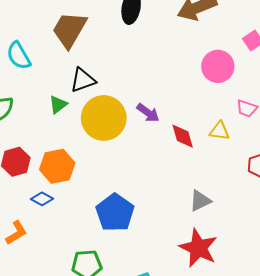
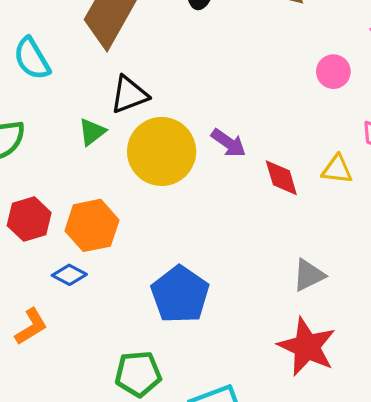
pink circle: (218, 66) -> (333, 72), size x0.7

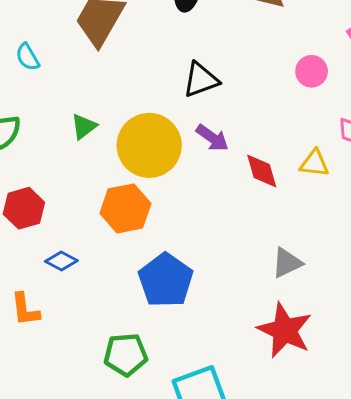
cyan semicircle: (32, 59) -> (28, 57), size x0.7
black triangle: (129, 95) -> (201, 80), moved
orange hexagon: (92, 225) -> (125, 208), moved
orange L-shape: (31, 327) -> (25, 309), turned 114

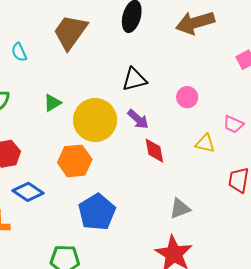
pink circle: (312, 71) -> (187, 97), moved
red diamond: (262, 171) -> (154, 151), moved
blue diamond: (61, 261) -> (28, 192), size x1.4

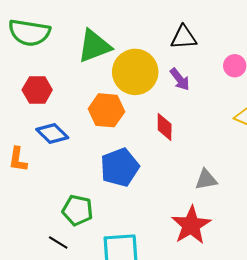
green triangle: (52, 103) -> (94, 46), size x1.8
red diamond: (154, 151) -> (165, 127), moved

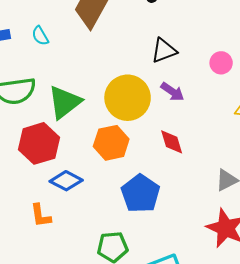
green triangle: (94, 46) -> (64, 102), moved
red hexagon: (37, 90) -> (39, 143), size x1.4

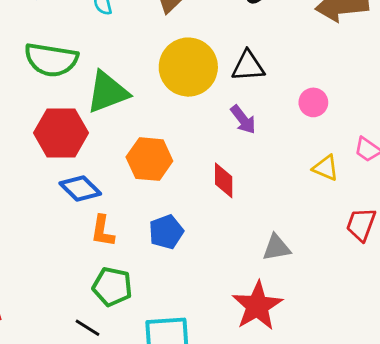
yellow circle: (128, 98) -> (188, 67), moved
blue pentagon: (140, 194) -> (166, 232), size x0.7
orange L-shape: (41, 216) -> (103, 231), moved

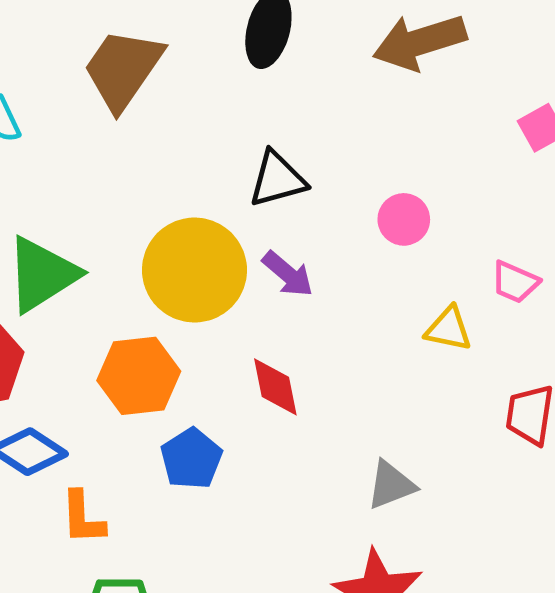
yellow circle: (188, 67) -> (194, 270), moved
blue pentagon: (166, 232) -> (191, 459), moved

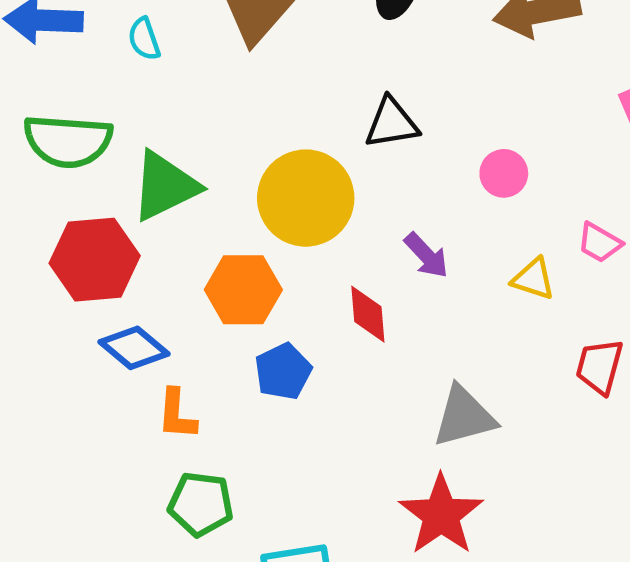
purple arrow: (288, 274) -> (426, 255), moved
gray triangle: (391, 485) -> (464, 417), size x1.4

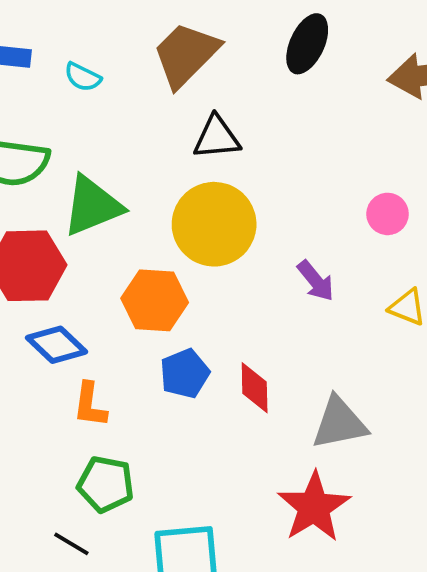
cyan semicircle: (144, 39) -> (83, 77), turned -48
black triangle: (392, 123) -> (217, 137), moved
red diamond: (368, 314) -> (255, 388), moved

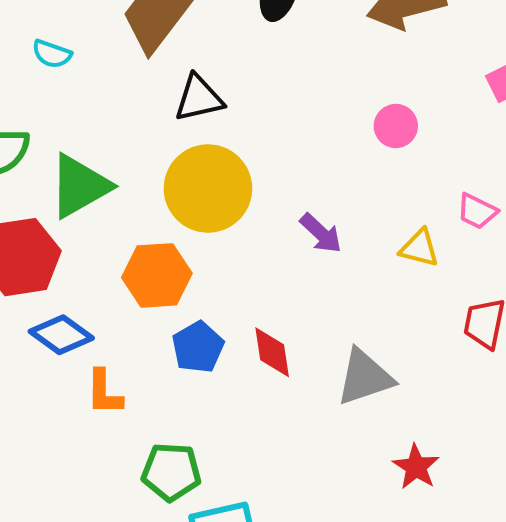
pink circle: (388, 214) -> (396, 126), moved
green pentagon: (106, 484) -> (171, 472), moved
red star: (314, 507) -> (416, 467), moved, size x0.6

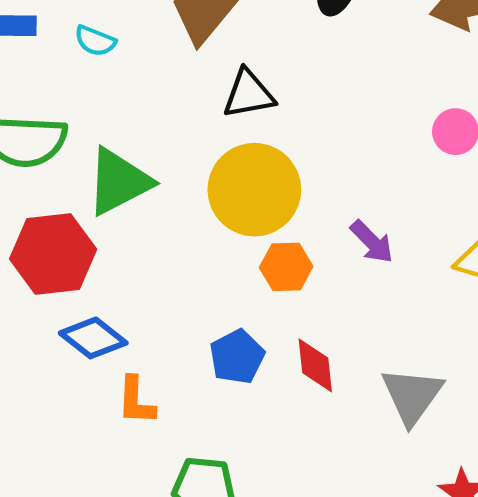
orange hexagon: (157, 275) -> (286, 267), moved, size x0.7
gray triangle: (365, 377) -> (412, 396), turned -38

